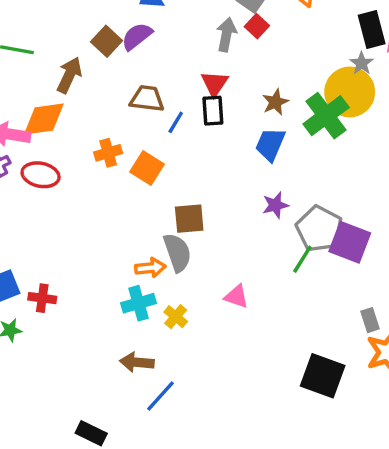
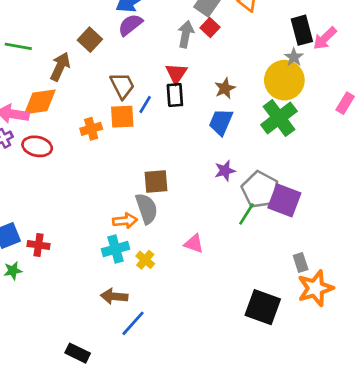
purple semicircle: (137, 36) -> (130, 25), moved
brown trapezoid: (147, 99) -> (122, 86), turned 56
green cross: (326, 116) -> (279, 118), moved
orange square: (147, 168) -> (122, 117), moved, turned -35

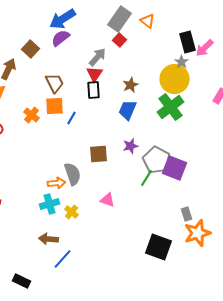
gray arrow: (186, 34) -> (98, 57), moved, turned 30
blue line: (145, 104) -> (72, 118), moved
orange cross: (91, 129) -> (32, 115), turned -35
brown square: (156, 181) -> (98, 154), moved

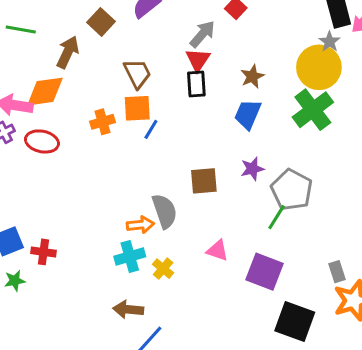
orange cross: (32, 115) -> (103, 122), turned 35
blue line: (72, 118) -> (151, 129), moved
purple square: (174, 168) -> (264, 272), moved

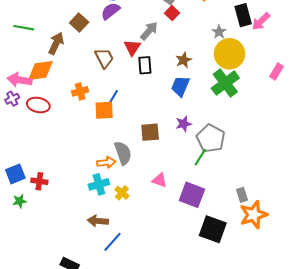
gray star: (330, 42) -> (219, 32), moved
red triangle: (198, 60) -> (132, 48), moved
orange square: (137, 108) -> (104, 110), moved

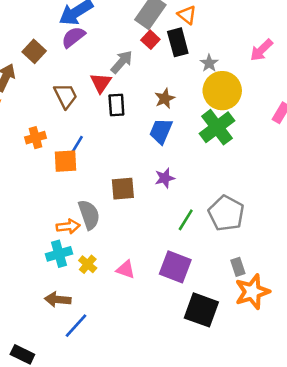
black rectangle: (243, 15) -> (178, 42), moved
gray pentagon: (211, 138) -> (226, 213), moved
pink triangle: (160, 180) -> (126, 269), moved

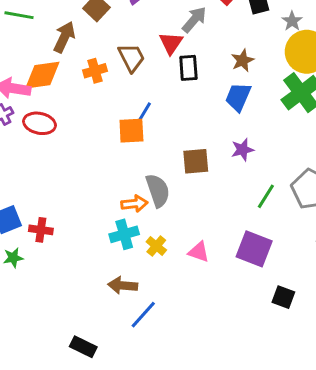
orange cross: (35, 138) -> (95, 71), moved
black square: (201, 310) -> (283, 297), size x0.6

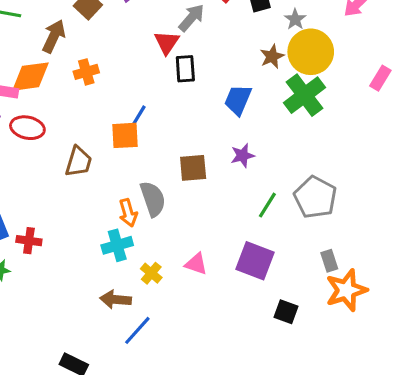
brown trapezoid: (131, 58) -> (79, 162), moved, turned 44
brown star: (242, 60) -> (272, 56), moved
orange arrow: (134, 204) -> (128, 213), turned 80
yellow cross: (156, 246) -> (151, 273), moved

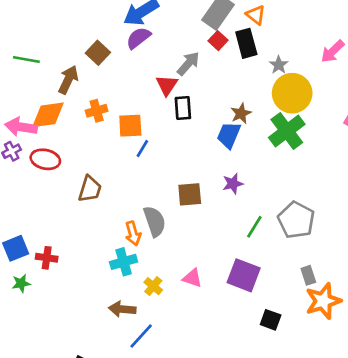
brown star: (272, 56) -> (241, 113), moved
orange square: (125, 135) -> (130, 126), moved

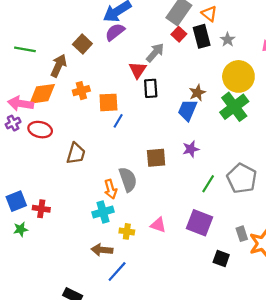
gray star: (279, 65) -> (228, 40), moved
gray rectangle: (308, 275) -> (242, 234), moved
yellow cross: (153, 286) -> (127, 231), turned -32

